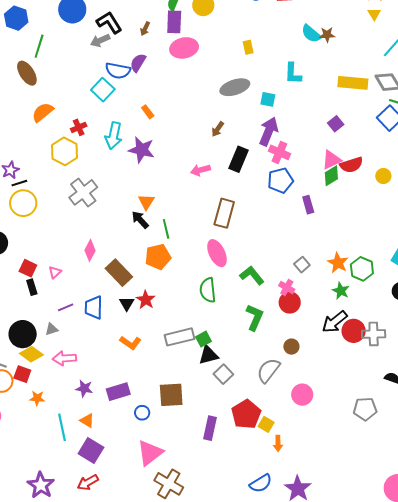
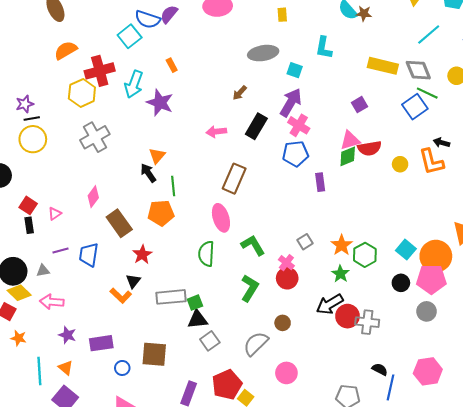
red cross: (79, 127) -> (100, 71), size x1.8
black triangle: (127, 304) -> (133, 281), moved

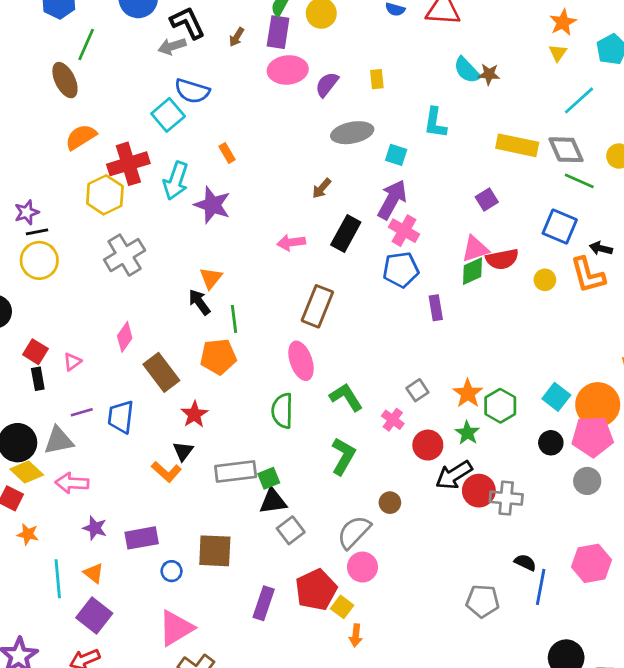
purple semicircle: (169, 14) -> (327, 85), moved
blue square: (415, 107) -> (560, 227), moved, turned -30
gray triangle: (43, 271) -> (59, 441), size x1.6
red circle: (287, 278) -> (428, 445), moved
pink circle: (286, 373) -> (362, 567), moved

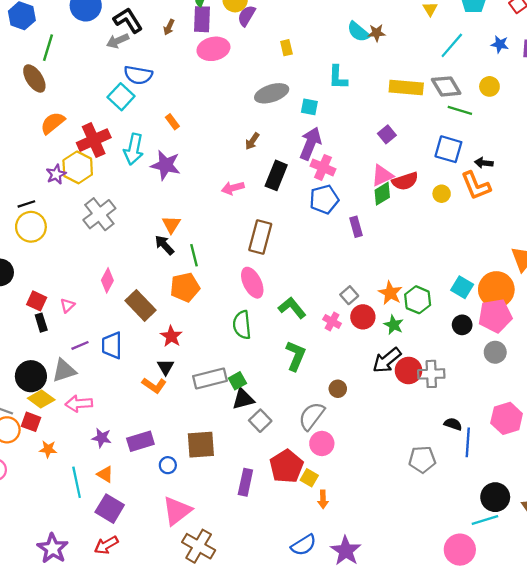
purple semicircle: (327, 85) -> (247, 16), moved
purple star: (27, 212) -> (56, 174), moved
red circle: (428, 445) -> (363, 317), moved

